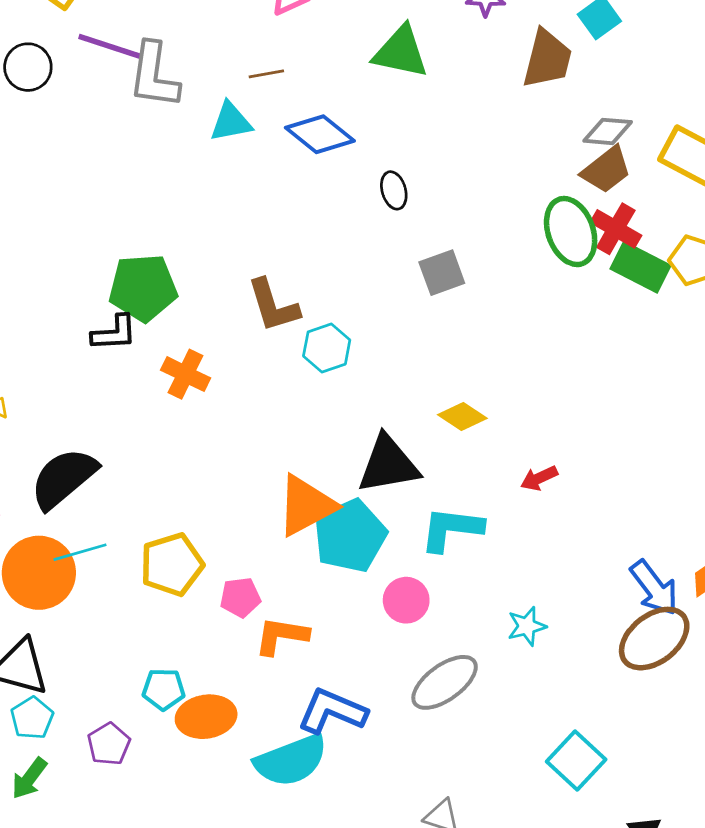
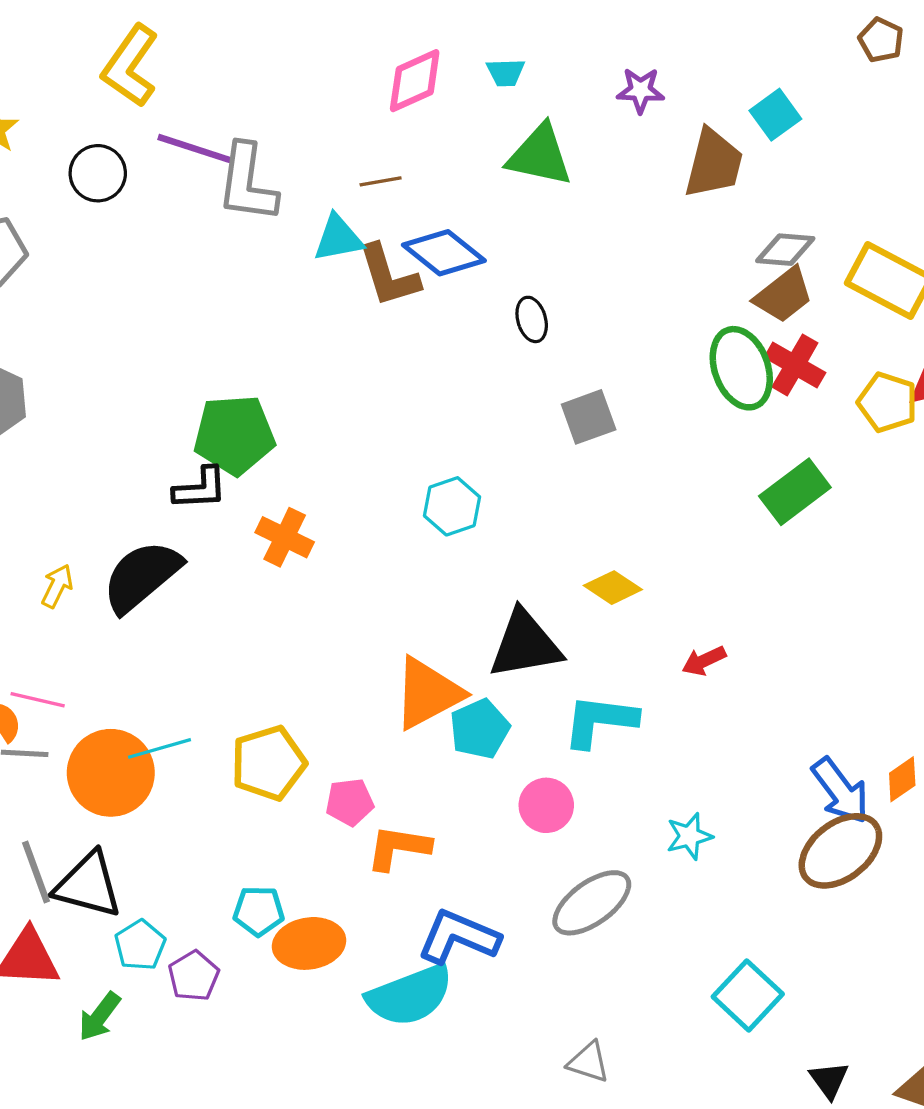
green rectangle: (640, 267) -> (795, 492), moved, turned -64
brown L-shape: (273, 306) -> (389, 276), moved
black semicircle: (64, 478) -> (142, 576), moved
cyan pentagon: (350, 536) -> (480, 729), size x0.7
cyan pentagon: (32, 718) -> (140, 945), moved

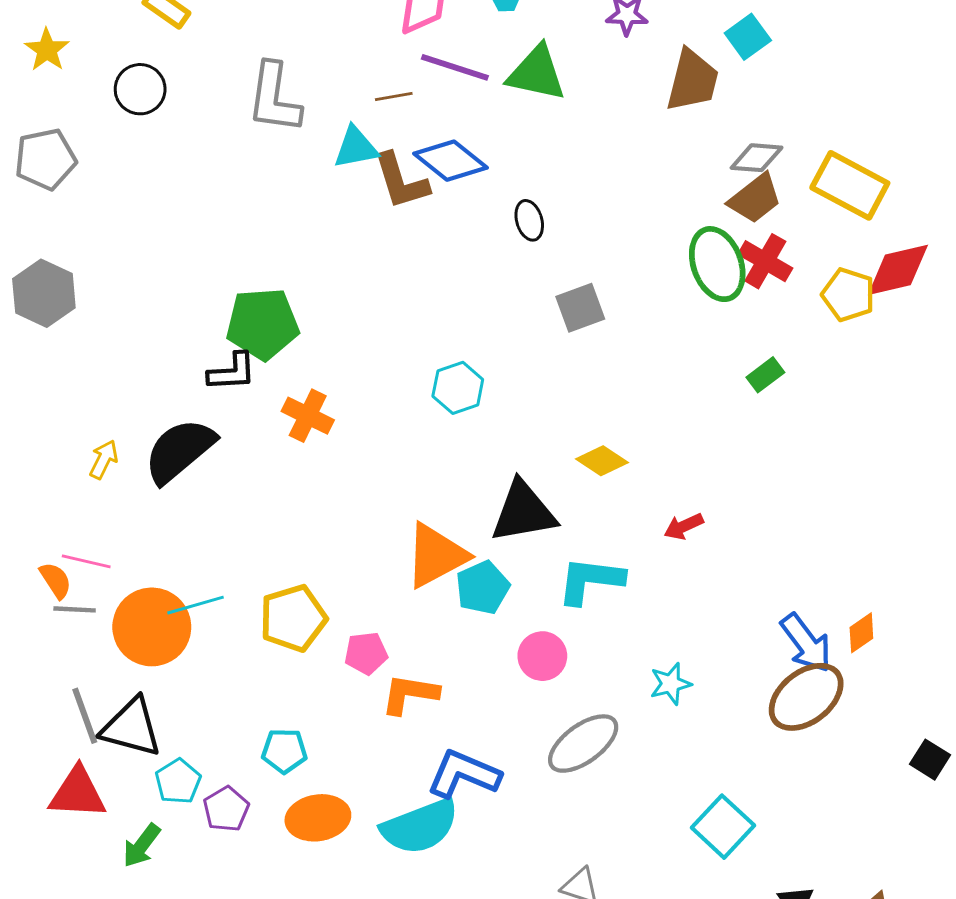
purple line: (195, 149) -> (455, 67), moved
green rectangle: (795, 492) -> (765, 375), size x0.6
orange ellipse: (309, 943) -> (318, 818), moved

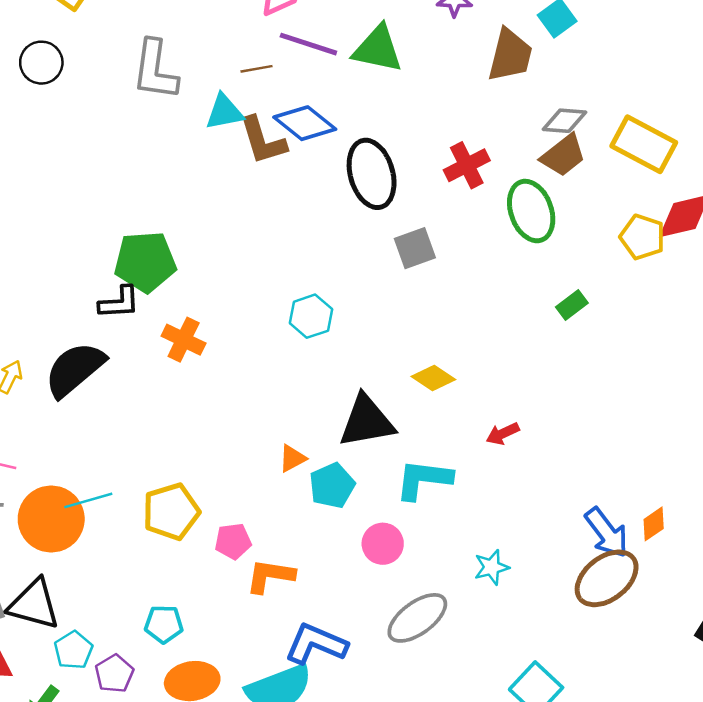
black ellipse: (529, 220) -> (372, 174), size x2.0
red cross: (765, 261) -> (467, 165), moved, turned 33
orange triangle: (436, 556) -> (292, 458), size x0.5

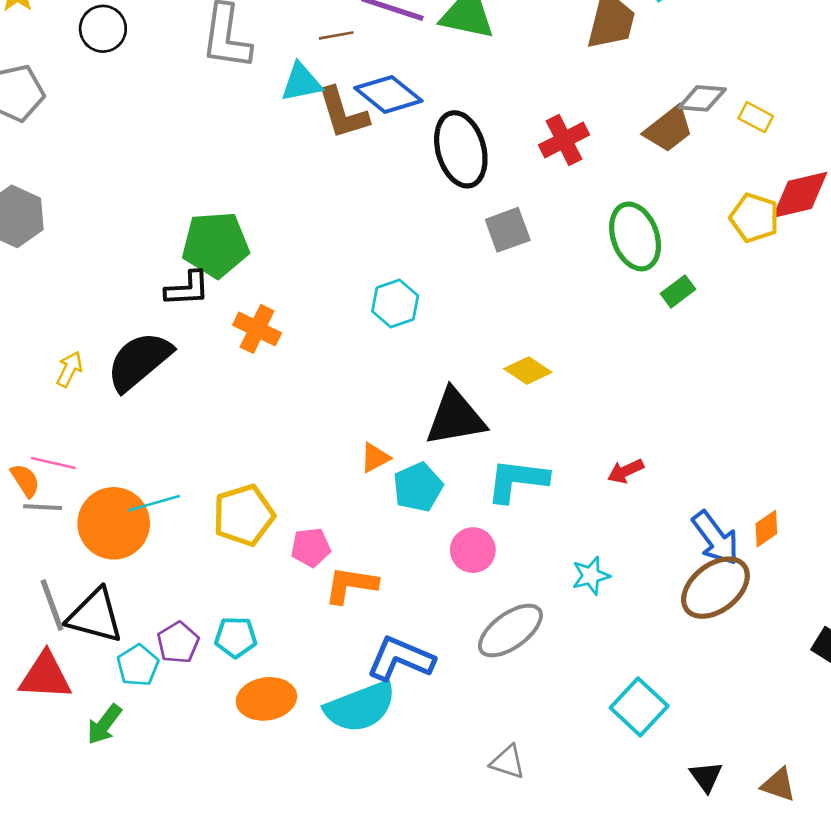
gray diamond: (565, 121) -> (702, 98), moved
yellow rectangle: (644, 144) -> (756, 117), size x0.5
green ellipse: (531, 211) -> (635, 236), moved
red arrow: (503, 434) -> (626, 471), moved
purple pentagon: (114, 674) -> (178, 643), moved

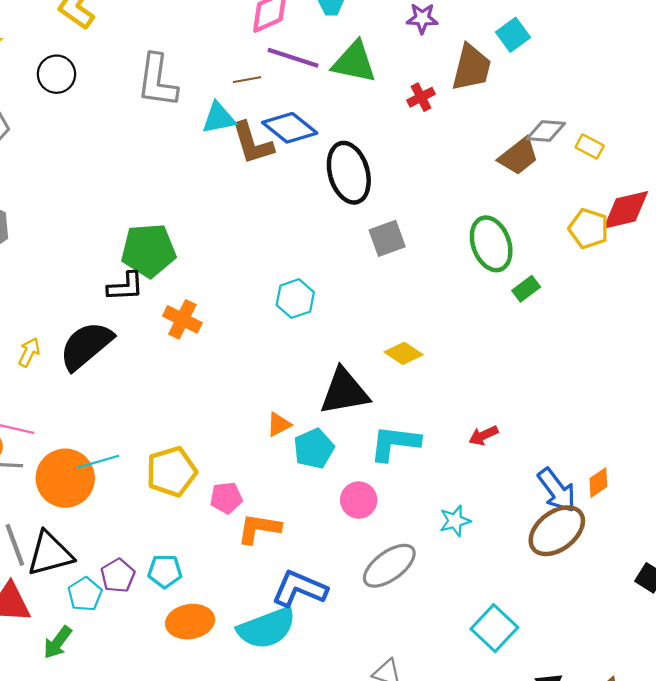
red cross: (564, 140) -> (421, 97), moved, size x0.7
black triangle: (95, 616) -> (50, 554), turned -30

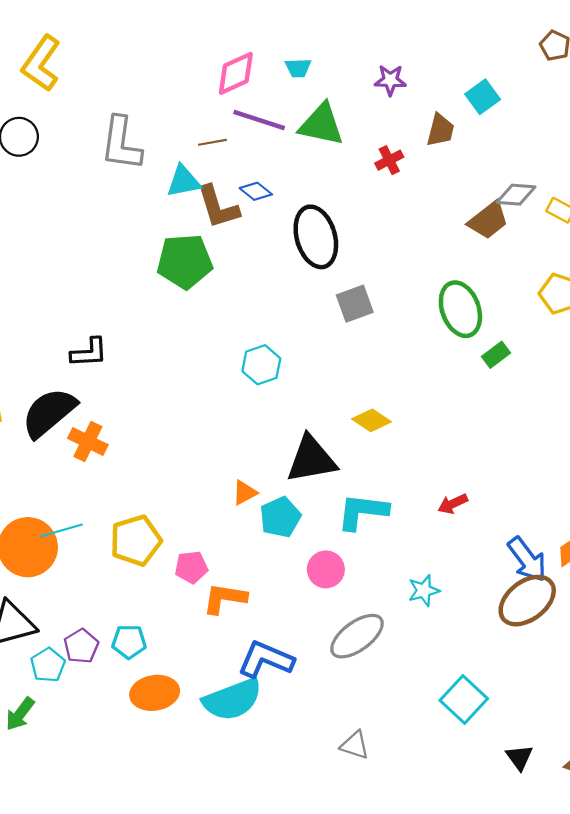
brown trapezoid: (471, 68) -> (440, 130), size x0.7
blue diamond: (290, 128) -> (256, 191), size x0.6
green pentagon: (148, 250) -> (185, 261), moved
orange cross: (182, 319) -> (88, 442), moved

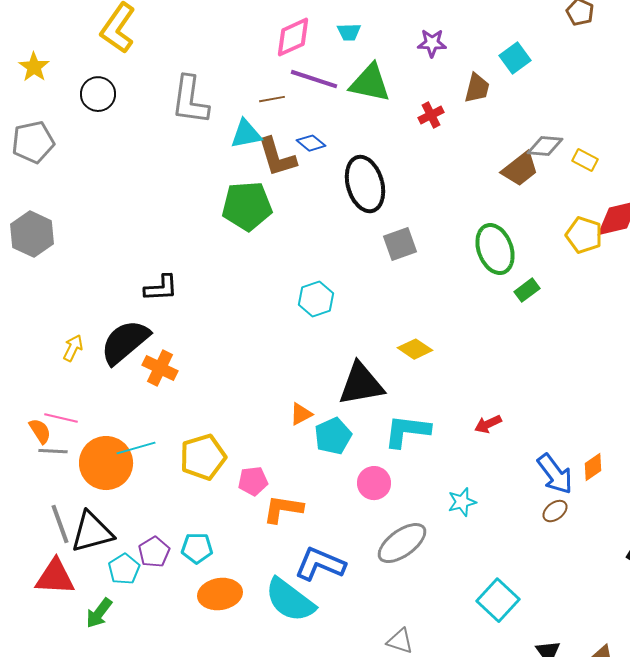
brown ellipse: (527, 601) -> (555, 511), size x0.5
cyan semicircle: (232, 700) -> (290, 600), turned 58

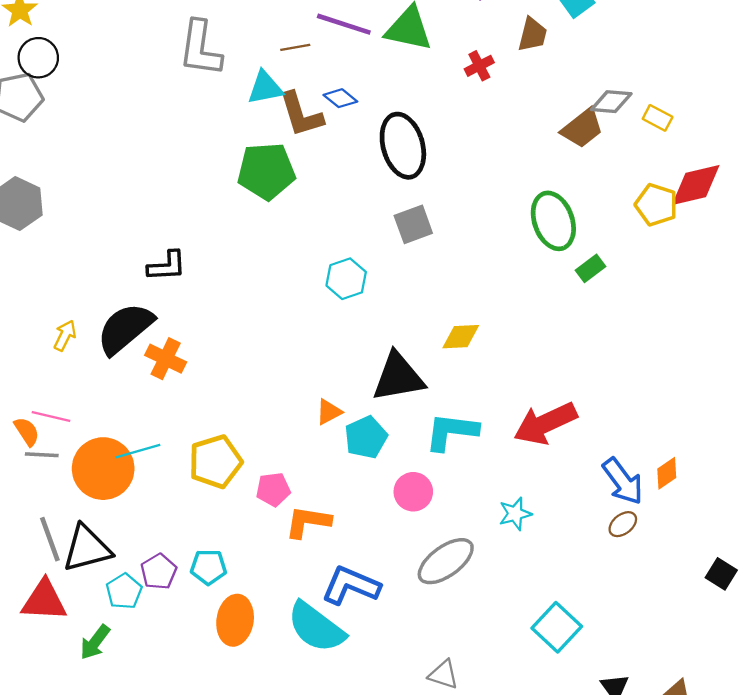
black circle: (98, 94) -> (38, 58), moved
gray square: (400, 244) -> (413, 224), moved
yellow diamond: (415, 349) -> (461, 337), turned -36
red arrow: (488, 424) -> (545, 423), size x2.0
orange ellipse: (220, 594) -> (235, 620), turned -72

